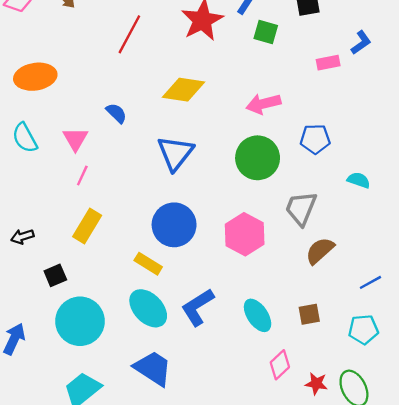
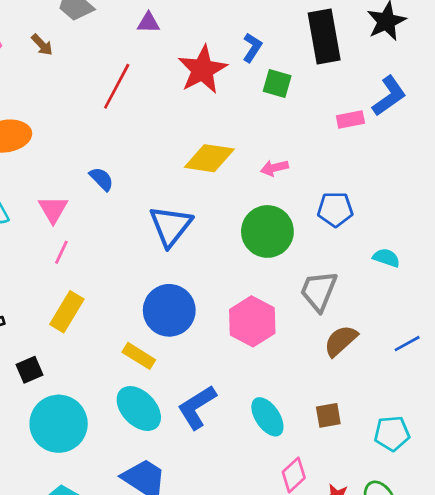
blue L-shape: (361, 43) -> (389, 96), size x1.4
yellow diamond: (183, 90) -> (209, 158), moved
pink arrow: (263, 104) -> (274, 168), size x0.7
blue line: (370, 282) -> (407, 344), moved

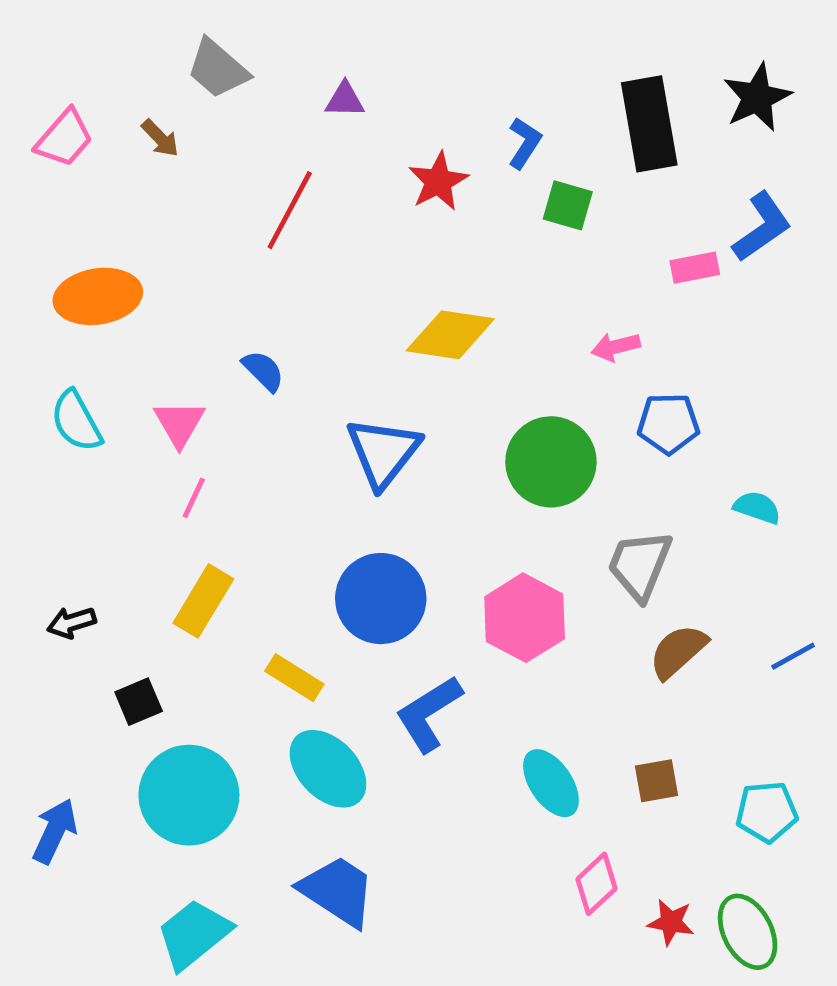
red star: (202, 70) -> (438, 181), size x0.7
pink arrow: (274, 168) -> (616, 347), moved
yellow rectangle: (139, 356) -> (294, 678), moved
blue L-shape: (197, 407) -> (429, 714), moved

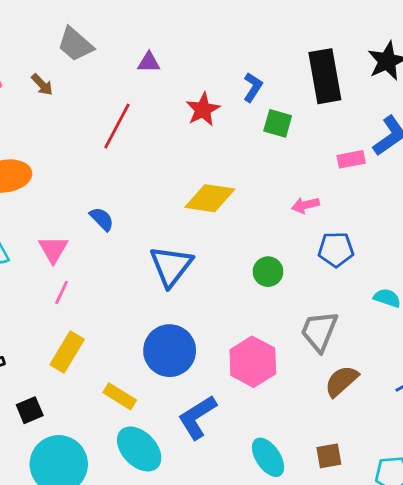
green circle: (551, 462) -> (268, 272), size x0.6

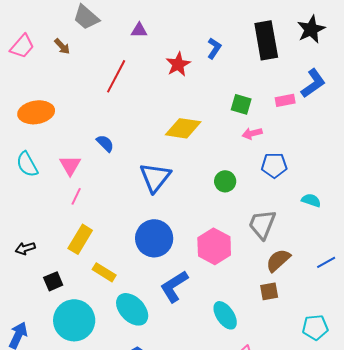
green square: (278, 123) -> (241, 104), moved
yellow rectangle: (120, 396) -> (104, 272), moved
brown square: (329, 456) -> (269, 291), moved

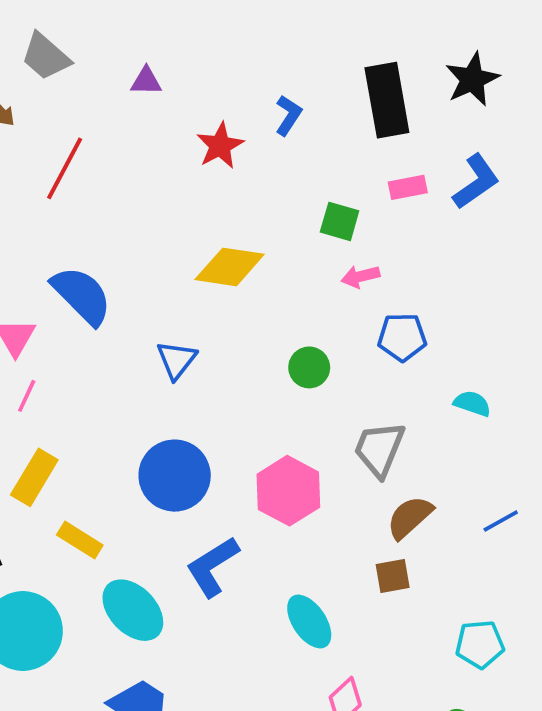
red line: (116, 76) -> (65, 168), moved
pink rectangle: (285, 100) -> (408, 187), moved
blue semicircle: (105, 143) -> (82, 295), size x1.8
blue triangle: (155, 177) -> (176, 360), size x0.7

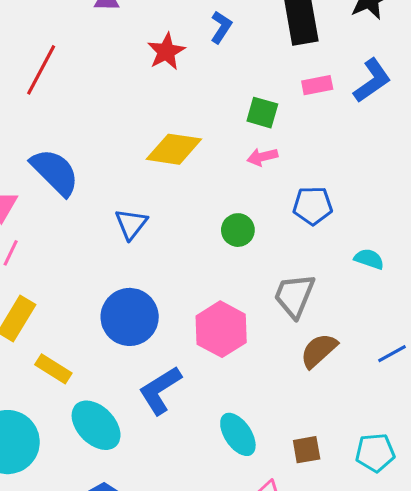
pink arrow: (360, 276) -> (262, 157), moved
brown square: (393, 576) -> (307, 450), moved

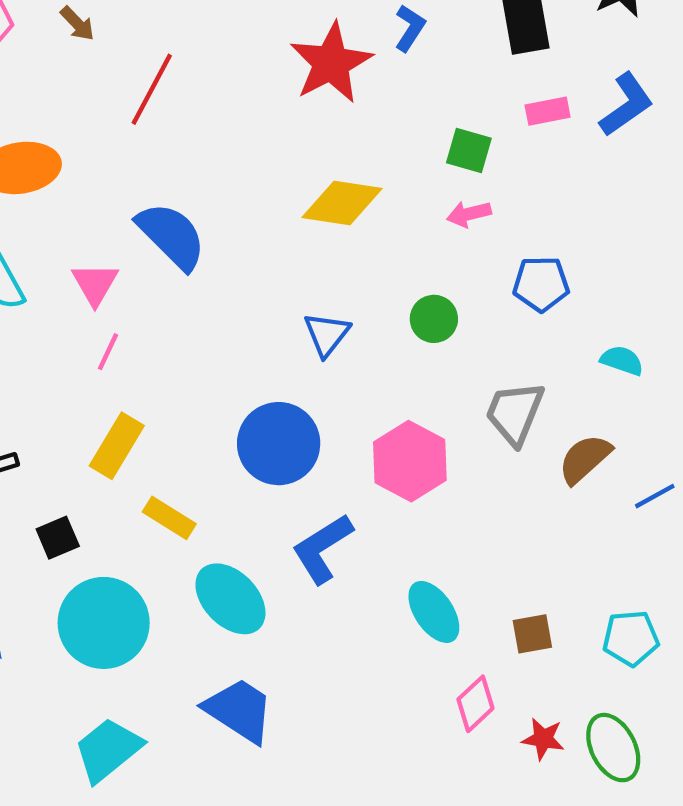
red star: (166, 52) -> (331, 63), size x1.5
blue triangle: (131, 224) -> (327, 334), moved
brown semicircle: (319, 351) -> (585, 459), moved

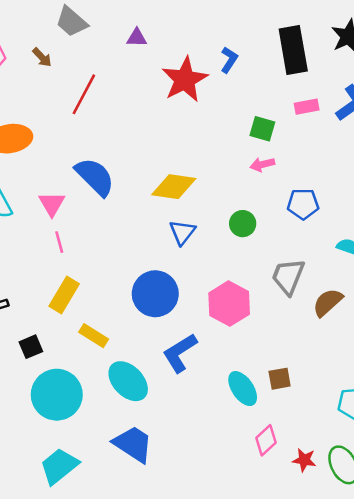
yellow diamond: (342, 203) -> (174, 187), moved
pink line: (108, 352) -> (59, 242), turned -40
brown square: (532, 634) -> (280, 379), moved

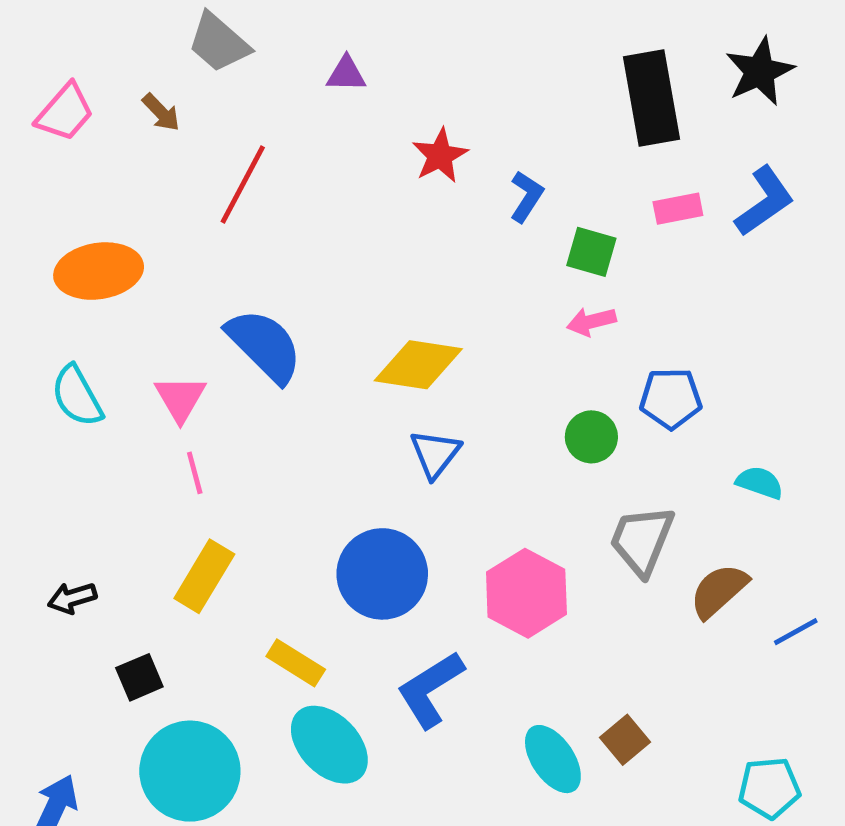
blue L-shape: (229, 60) -> (526, 196), moved
red star: (185, 80) -> (440, 156), size x0.6
green circle: (243, 224) -> (591, 437), moved
yellow rectangle: (94, 336) -> (296, 663), moved
brown square: (280, 379) -> (625, 740), turned -30

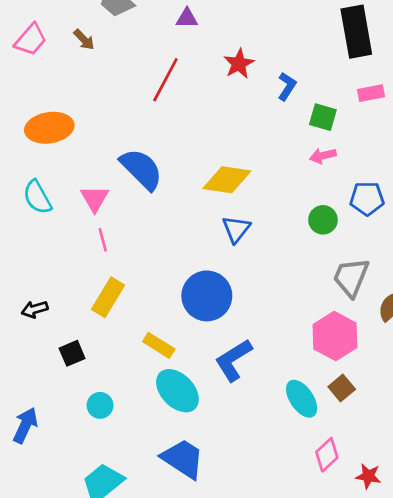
red line: (243, 184) -> (165, 80), moved
pink hexagon: (526, 593) -> (335, 336), moved
cyan circle: (190, 771) -> (100, 405), size x0.5

